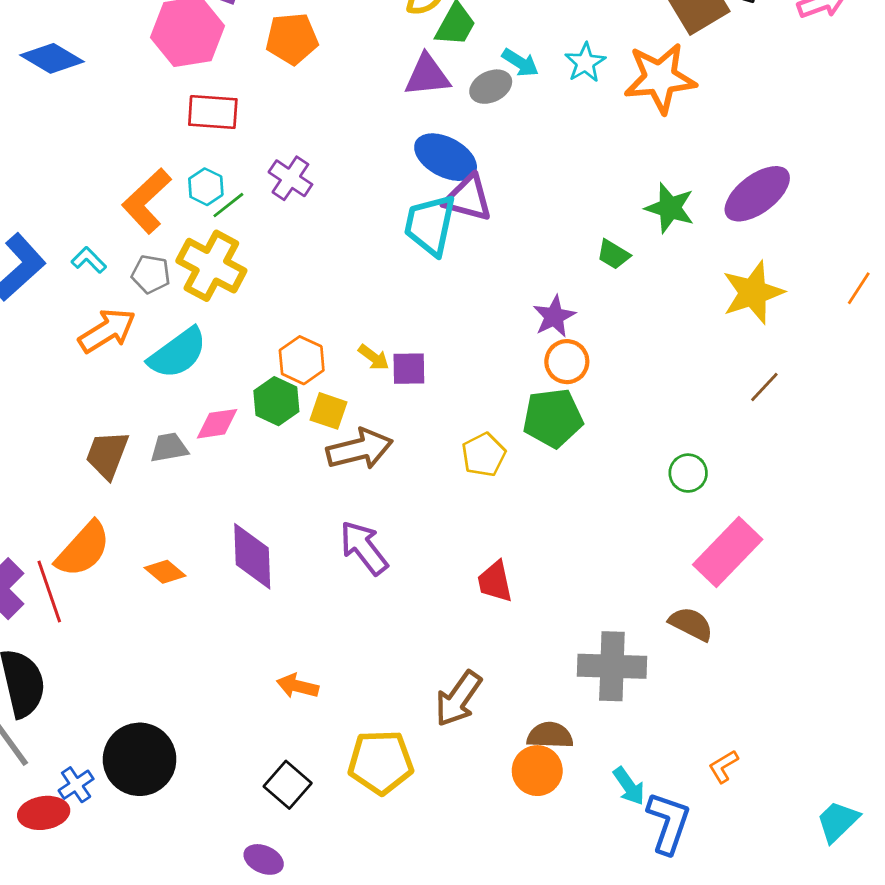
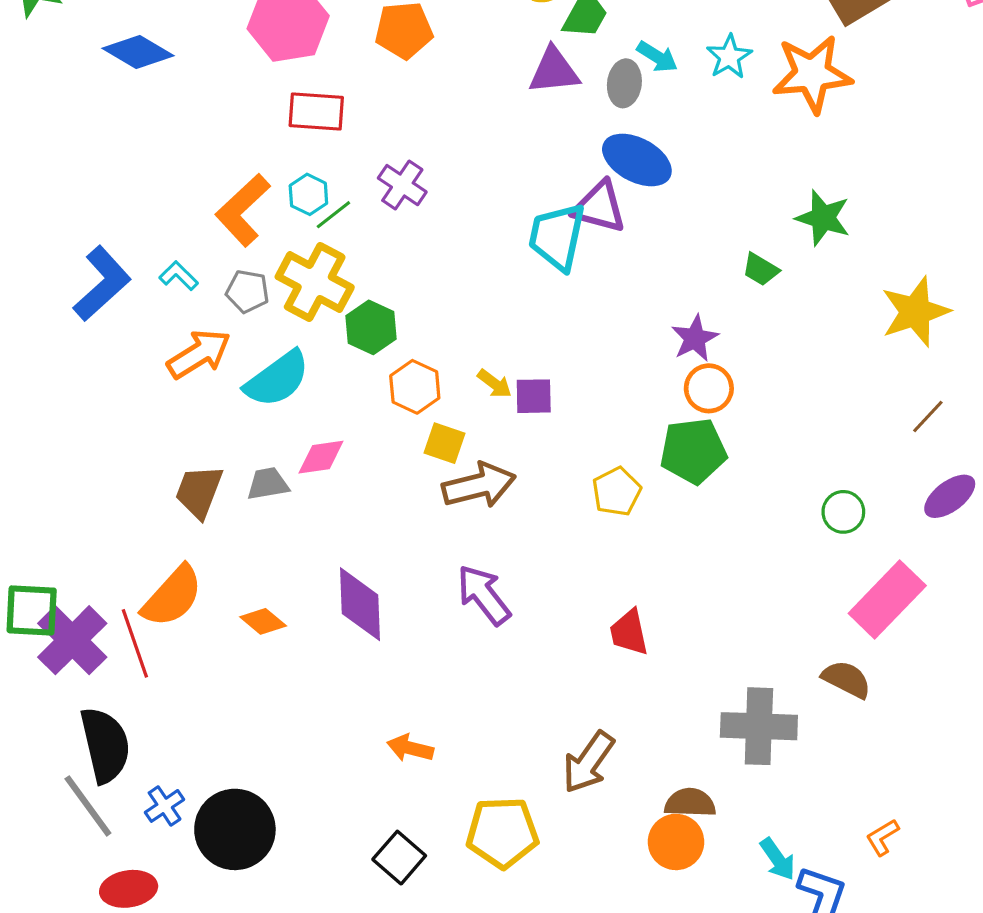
gray ellipse: (491, 87) -> (624, 83), turned -57
blue ellipse: (446, 157) -> (637, 160), moved
purple ellipse: (757, 194) -> (950, 496), moved, size x0.7
green hexagon: (276, 401) -> (371, 327), moved
blue cross: (76, 785) -> (165, 806), moved

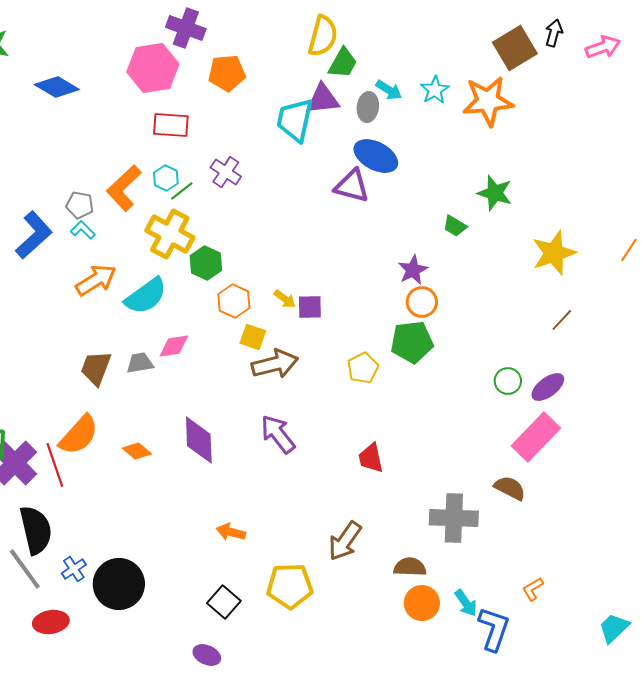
cyan trapezoid: (557, 237) -> (295, 120), moved
gray pentagon: (247, 291) -> (80, 205), moved
purple ellipse: (950, 496) -> (548, 387), moved
orange circle: (676, 842) -> (422, 603), moved

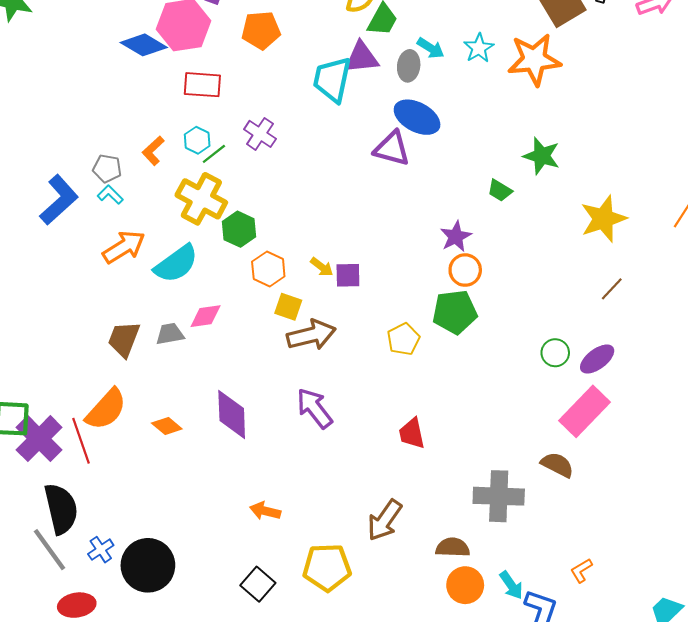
blue diamond: (57, 87) -> (144, 45), moved
orange L-shape: (124, 188) -> (153, 151), size x0.6

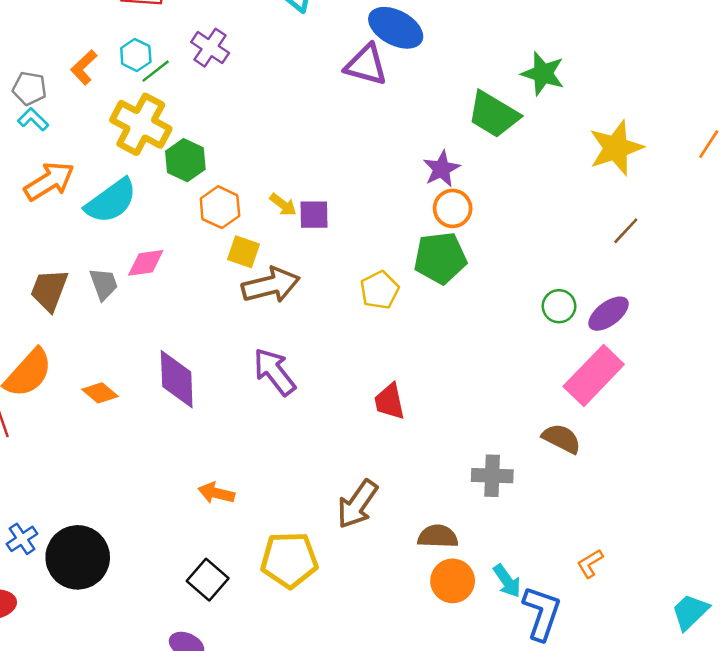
green trapezoid: (500, 190) -> (493, 114), size x1.8
gray trapezoid: (170, 334) -> (104, 284), turned 80
gray cross: (499, 496) -> (492, 476), size x0.7

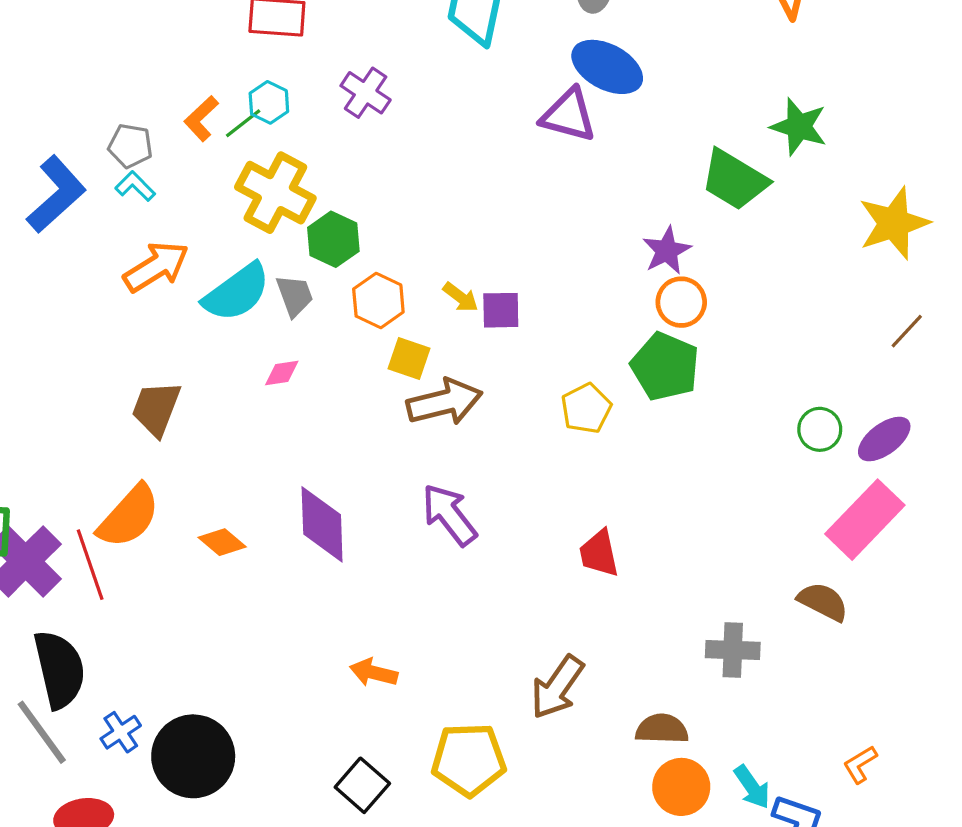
green line: (156, 71) -> (243, 123), moved
green pentagon: (440, 258) -> (665, 367), turned 30
pink diamond: (146, 263) -> (282, 373), size x0.7
gray trapezoid: (104, 284) -> (295, 296), moved

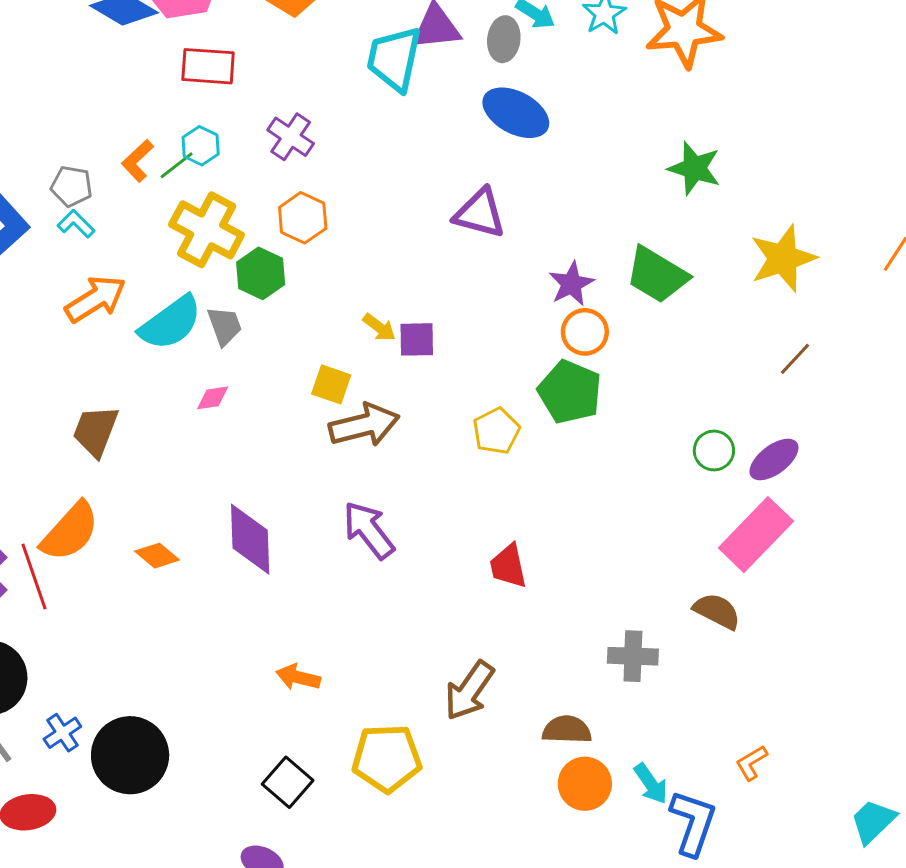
purple triangle: (568, 115) -> (480, 213), moved
green trapezoid: (734, 180) -> (657, 275), moved
orange hexagon: (378, 300) -> (303, 218), moved

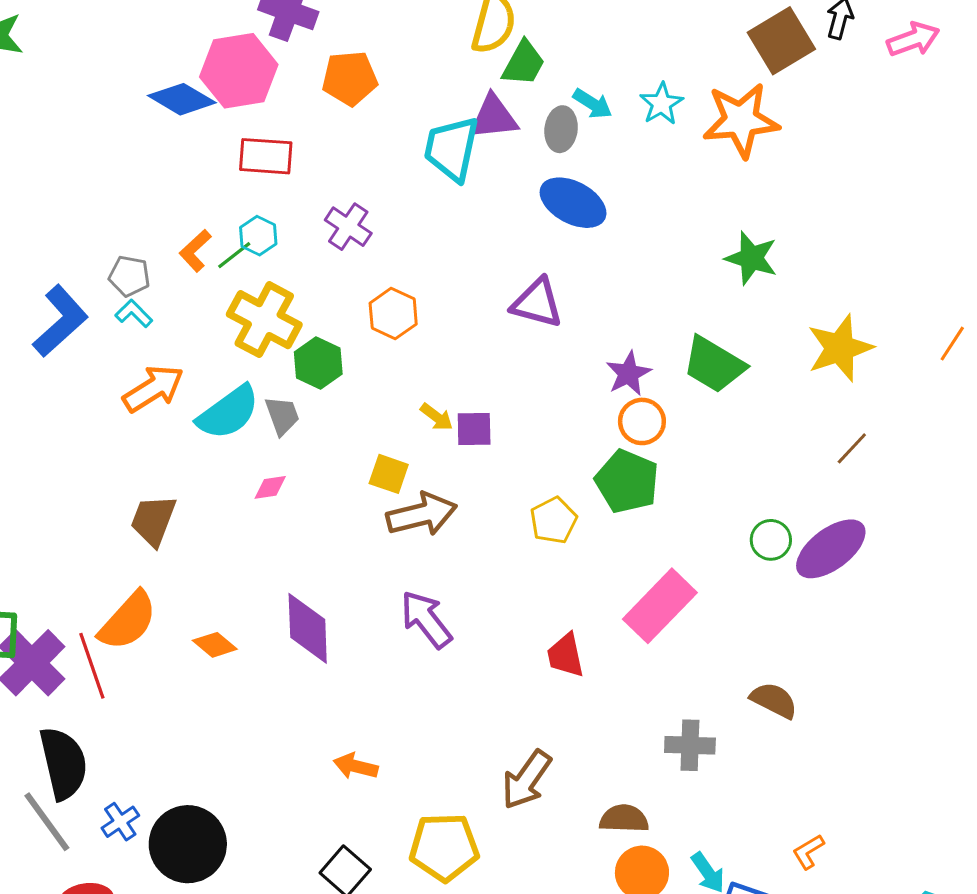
orange hexagon: (303, 218) -> (393, 314), moved
purple ellipse: (774, 460) -> (831, 549), size x1.4
pink rectangle: (756, 535) -> (660, 606), moved

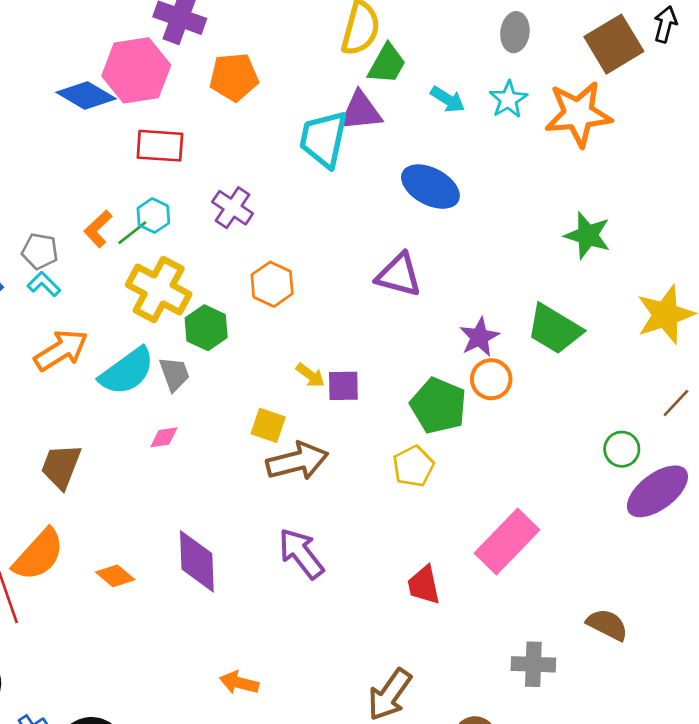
gray ellipse: (561, 129) -> (515, 32), moved
green pentagon: (627, 481) -> (438, 406), moved
green circle: (771, 540) -> (622, 449), moved

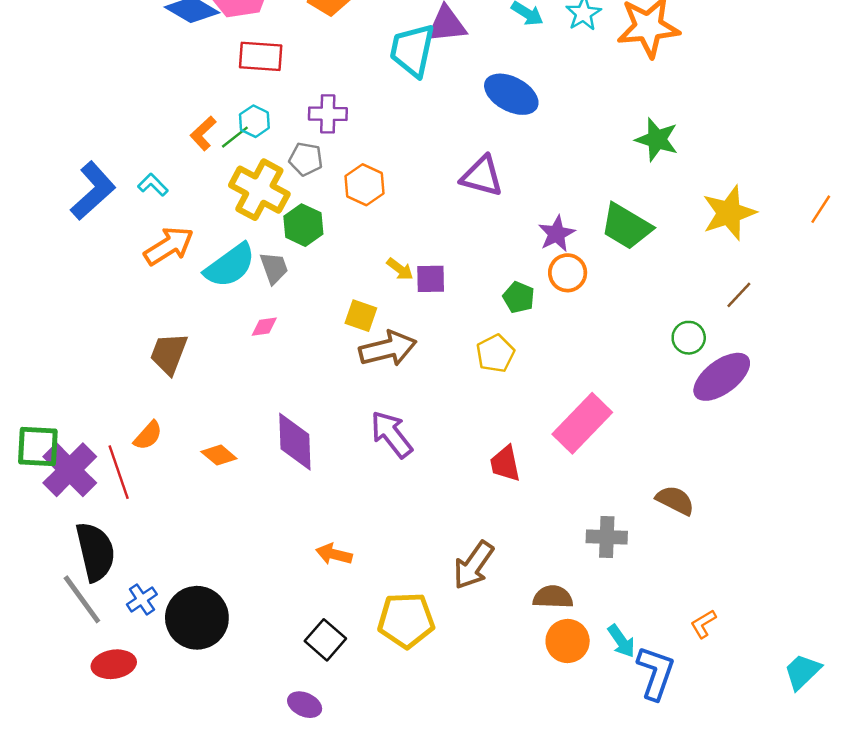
purple cross: (233, 208) -> (328, 114), turned -33
gray pentagon: (40, 251) -> (306, 159), moved
green pentagon: (438, 406) -> (519, 297), size x0.6
orange semicircle: (39, 555) -> (148, 436), size x0.6

